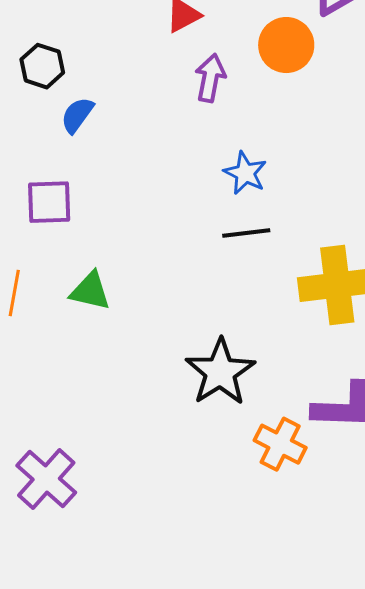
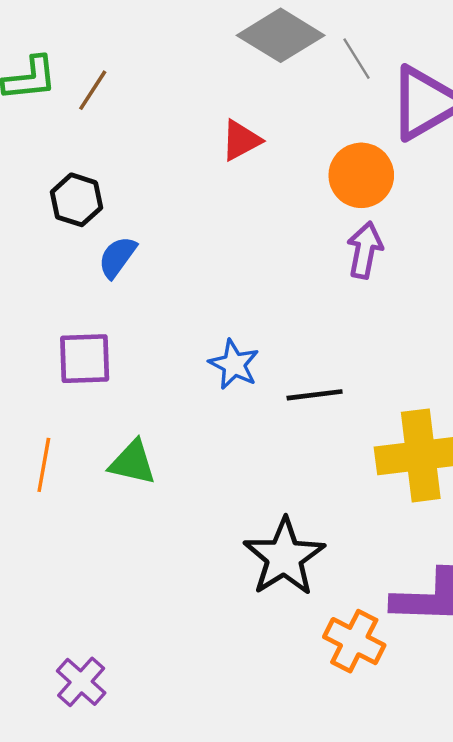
purple arrow: (210, 78) -> (365, 250), moved
blue star: (245, 173) -> (234, 364), moved
purple cross: (46, 479) -> (81, 682), size x0.7

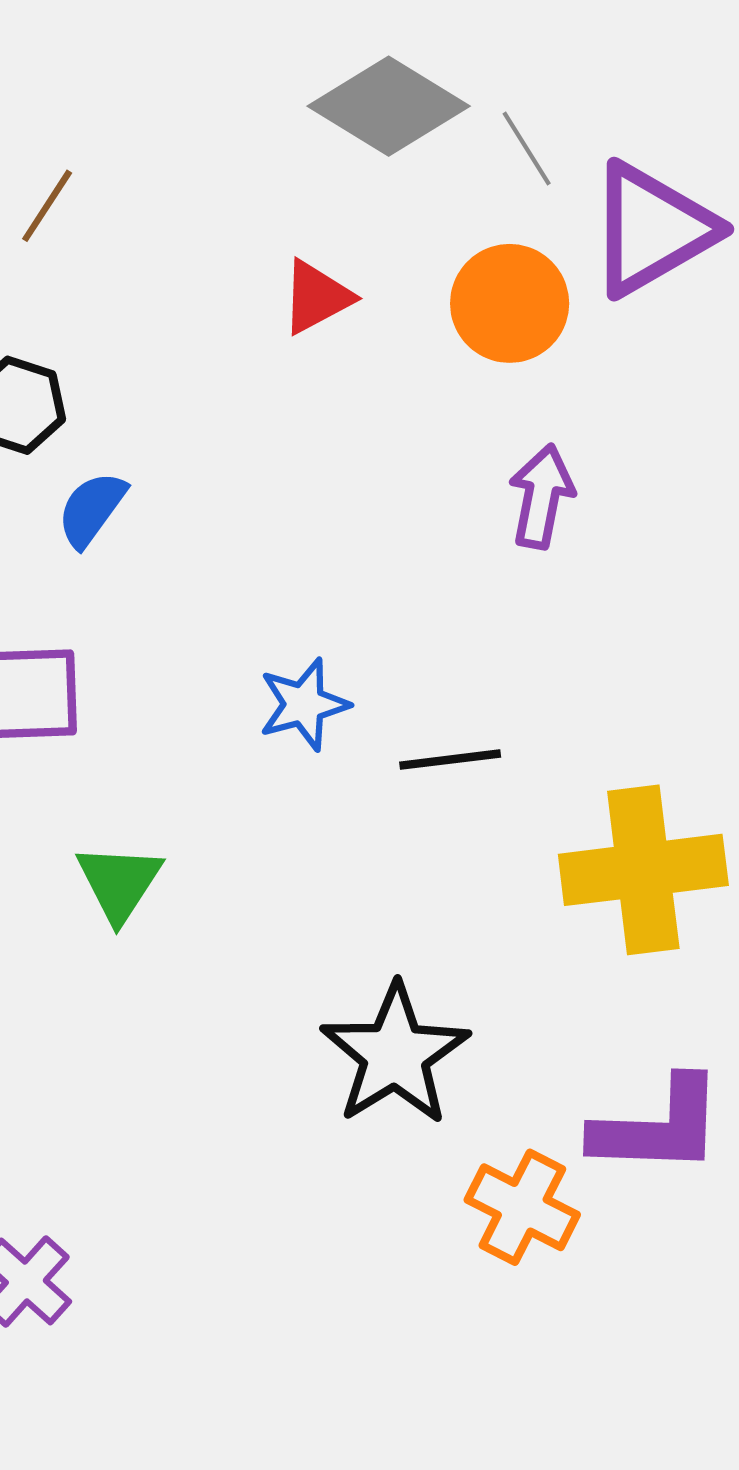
orange circle: (361, 175) -> (510, 303), moved
blue star: (234, 364) -> (304, 704), turned 30
green triangle: (132, 462) -> (119, 883), turned 50

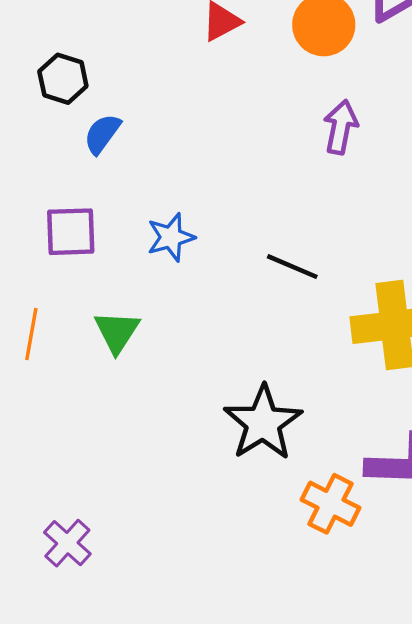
blue star: (304, 704) -> (171, 237), moved
black line: (450, 760) -> (292, 267), turned 30

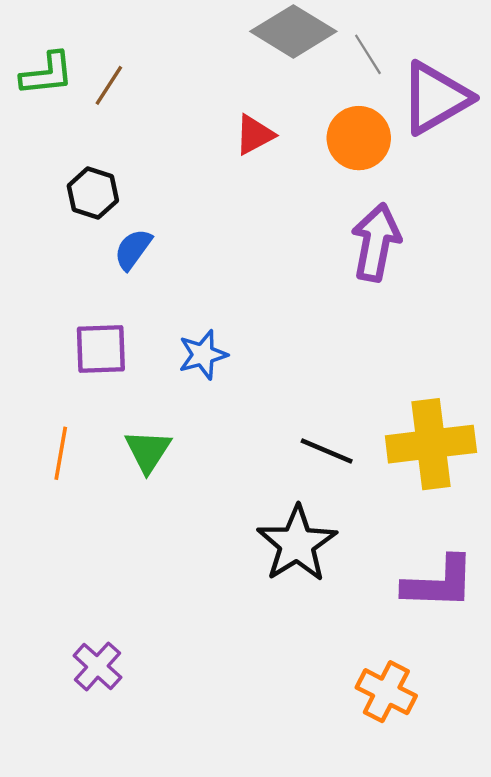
purple arrow: (341, 127) -> (376, 242), size x1.4
black line: (292, 267) -> (327, 451), moved
orange cross: (330, 504) -> (386, 692), moved

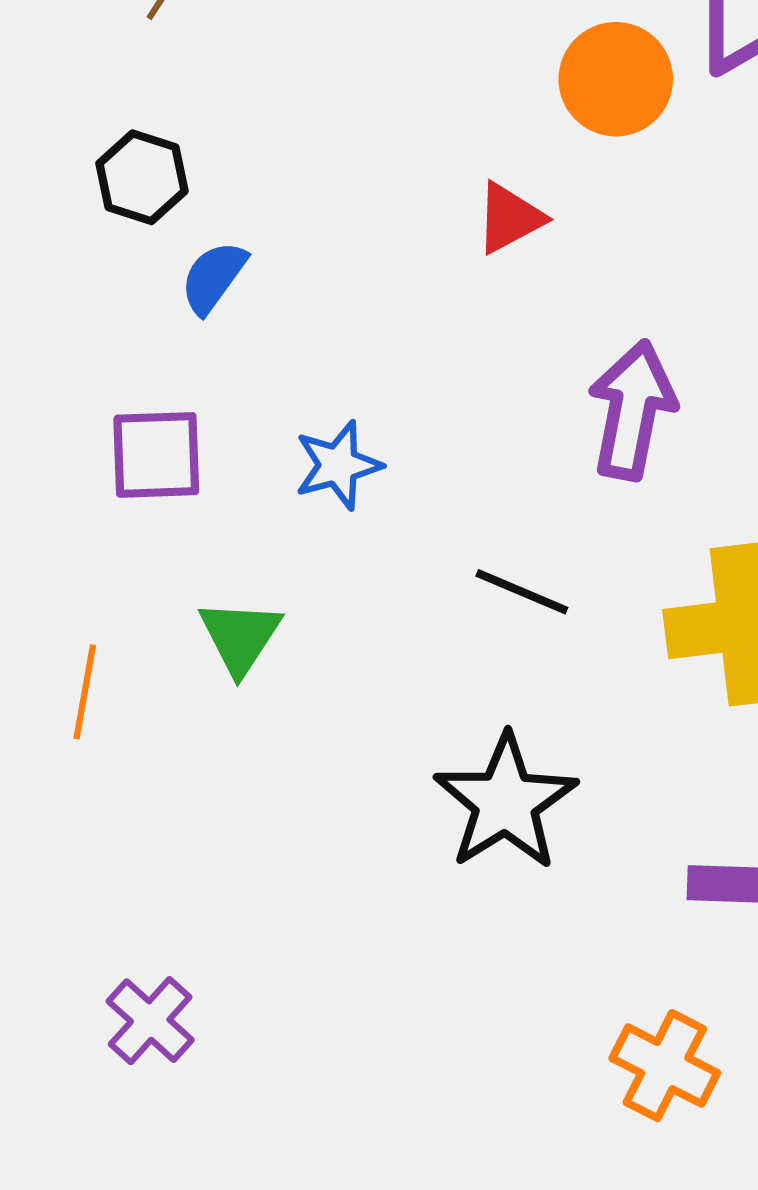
red triangle: (254, 135) -> (510, 218), moved
purple arrow: (376, 242) -> (632, 410), moved
black line: (327, 451) -> (522, 592), moved
orange line: (61, 453) -> (85, 692), moved

